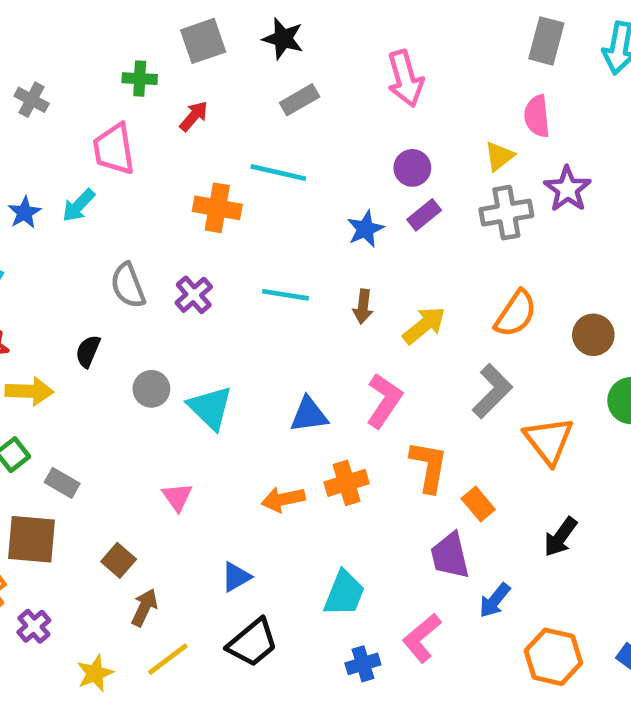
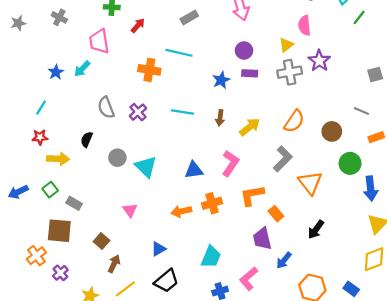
purple rectangle: (424, 215) -> (250, 73), turned 42
orange L-shape: (429, 466) -> (252, 195), turned -110

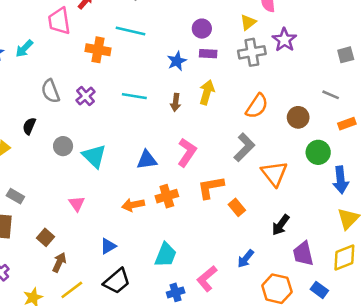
pink trapezoid: (99, 41) -> (59, 21), moved
yellow arrow: (250, 127) -> (207, 92), moved, turned -35
purple trapezoid: (262, 239) -> (303, 254), moved

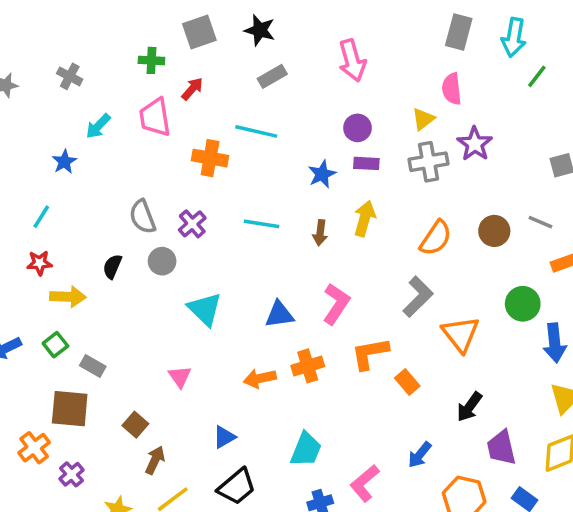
cyan arrow: (24, 49) -> (98, 126), moved
brown circle: (298, 117) -> (494, 231), moved
gray circle: (63, 146) -> (162, 261), moved

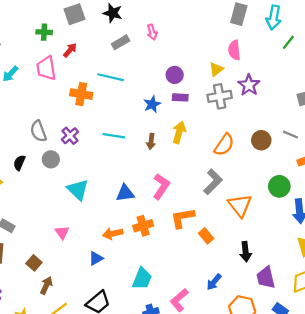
pink arrow: (352, 60) -> (152, 32), moved, size x0.6
black arrow: (469, 407) -> (246, 252), turned -42
blue triangle: (224, 437) -> (96, 258), moved

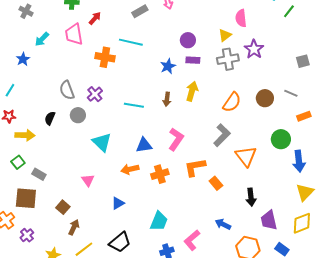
cyan line: (114, 136) -> (134, 105), moved
orange arrow: (113, 234) -> (130, 169), moved
blue arrow: (214, 282) -> (223, 224), turned 77

